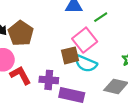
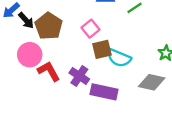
pink square: (85, 40) -> (90, 29), moved, size x0.7
purple cross: (49, 80) -> (79, 76), turned 30

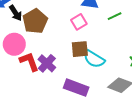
pink square: (90, 29) -> (79, 22), moved
purple cross: (79, 76) -> (47, 63), moved

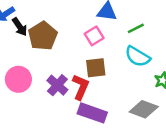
pink circle: (14, 44) -> (18, 79), moved
cyan semicircle: (94, 59) -> (138, 57), moved
red L-shape: (29, 62) -> (81, 87), moved, turned 45

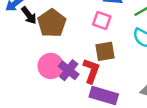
pink square: (94, 36) -> (102, 20), turned -36
pink circle: (18, 79) -> (51, 66), moved

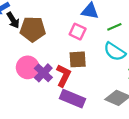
brown pentagon: (52, 23) -> (33, 29), turned 30

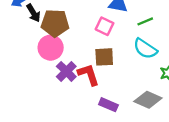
pink circle: (28, 67) -> (51, 48), moved
red L-shape: (63, 76) -> (89, 75), turned -45
purple rectangle: (72, 99) -> (108, 105), moved, size x0.7

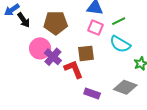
brown pentagon: (55, 23) -> (56, 23), moved
pink square: (104, 26) -> (95, 28), moved
purple cross: (66, 71) -> (53, 57), moved

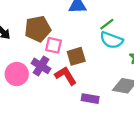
green line: (119, 21) -> (107, 24), moved
pink square: (95, 28) -> (53, 45), moved
pink circle: (40, 48) -> (17, 74), moved

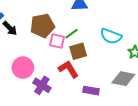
green line: (107, 24) -> (71, 34), moved
purple cross: (41, 66) -> (42, 85), moved

